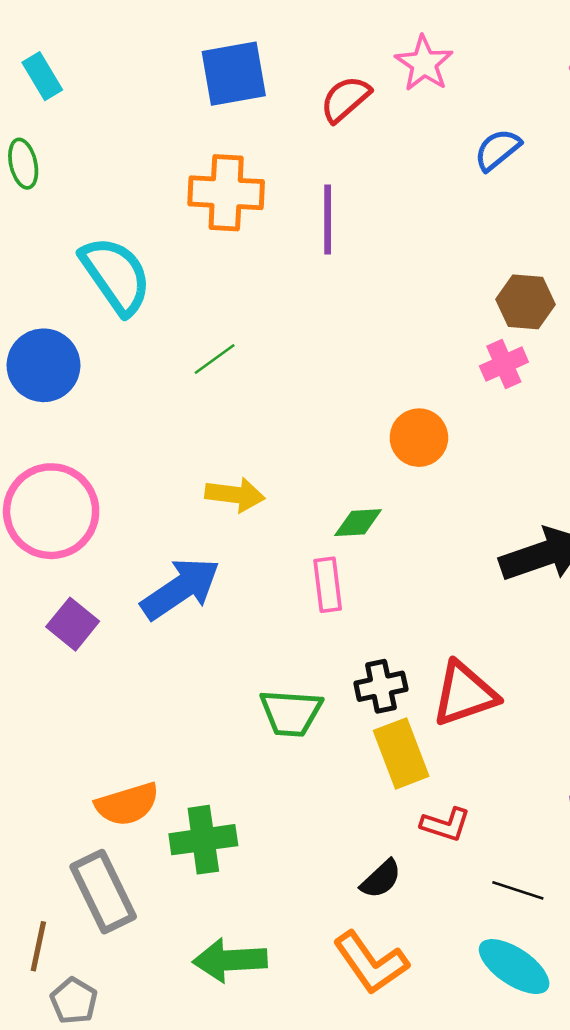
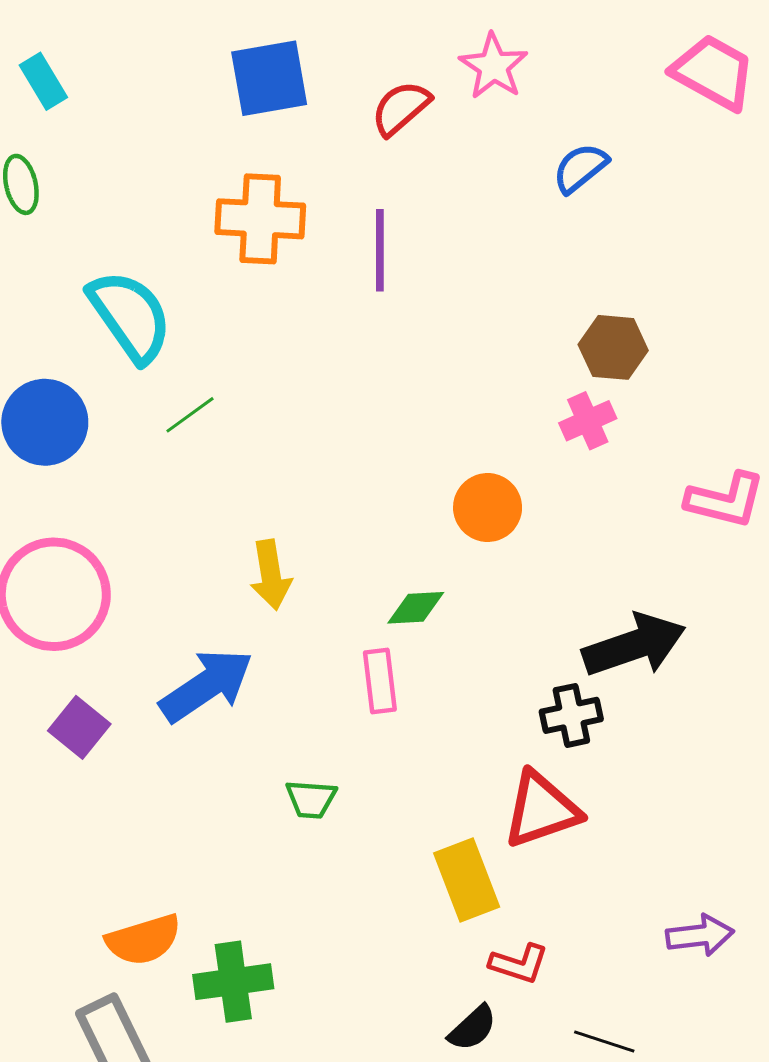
green line: (215, 359) -> (190, 415), moved
yellow arrow: (235, 495) -> (271, 575), turned 74
black cross: (381, 686) -> (571, 715), moved
green trapezoid: (291, 713) -> (311, 799), moved, size x0.7
black semicircle: (381, 879) -> (473, 1028), moved

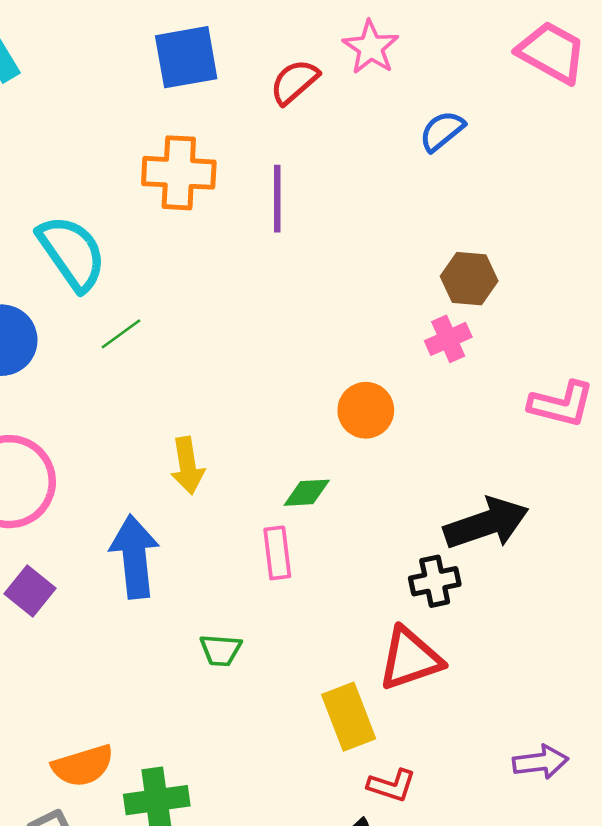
blue arrow: (206, 685) -> (135, 557), turned -62

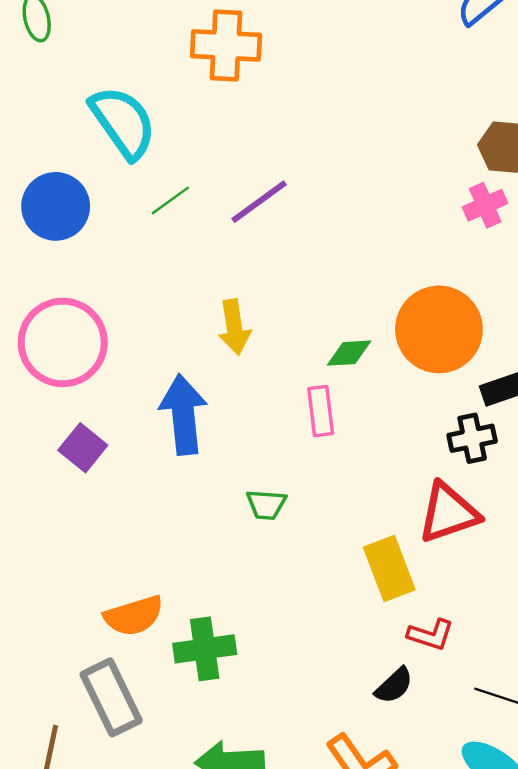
purple line: (277, 199) -> (259, 202), moved, turned 54
orange circle: (366, 410) -> (439, 329), moved, size x1.6

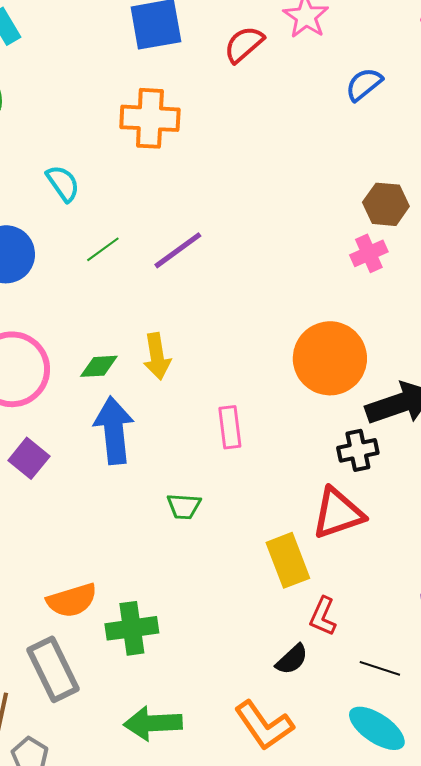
cyan semicircle: (123, 122) -> (63, 183), size x0.6
green diamond: (349, 353) -> (99, 366), moved
red L-shape: (431, 635) -> (323, 616), turned 96

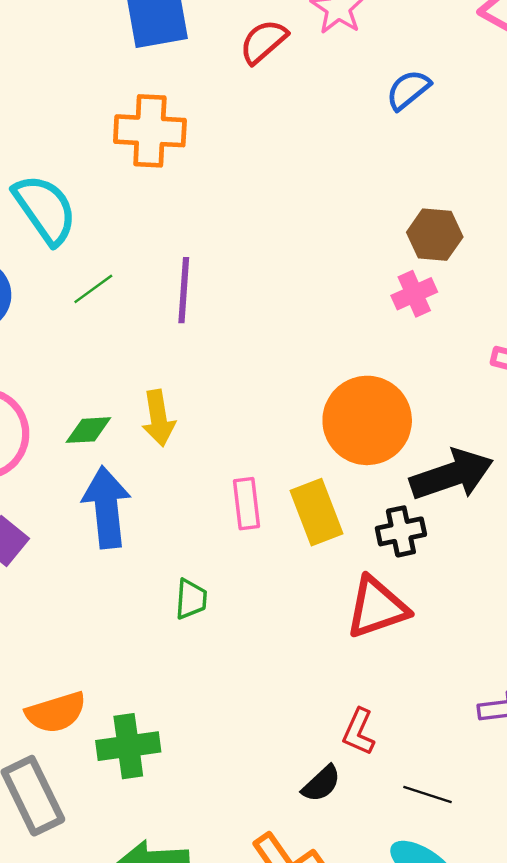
cyan semicircle: (63, 183) -> (45, 209), size x1.6
purple line: (178, 250) -> (184, 290), turned -50
green trapezoid: (184, 506) -> (191, 599), turned -90
yellow rectangle: (288, 560) -> (316, 512), moved

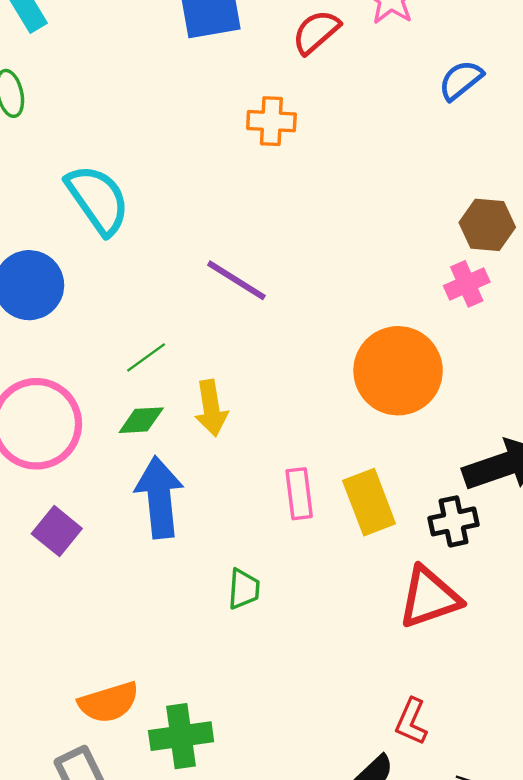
orange cross: (150, 131) -> (271, 121), moved, size x0.7
green line: (93, 289) -> (146, 357), moved
purple line: (184, 290) -> (236, 280), turned -62
orange circle: (367, 420) -> (398, 371), moved

